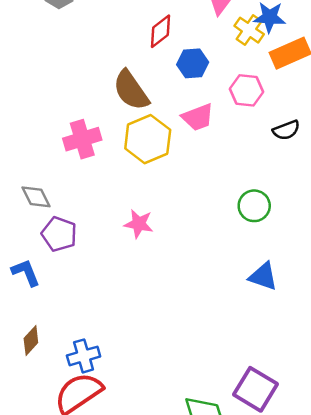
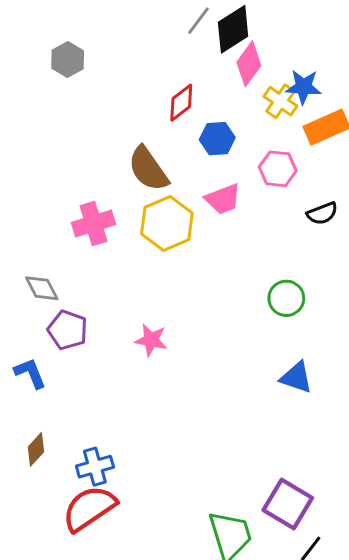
pink star: (139, 224) -> (151, 340), moved

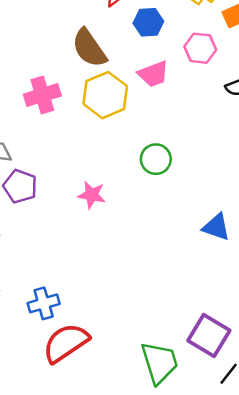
green circle: (286, 298) -> (156, 159), moved
red semicircle: (89, 508) -> (66, 343), moved

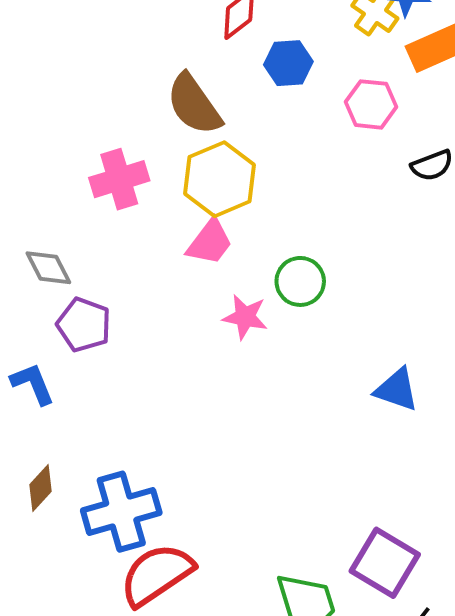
pink trapezoid: (153, 74) -> (210, 242), moved, turned -32
pink star: (92, 195) -> (245, 317), moved
blue cross: (44, 303) -> (121, 512), size x1.5

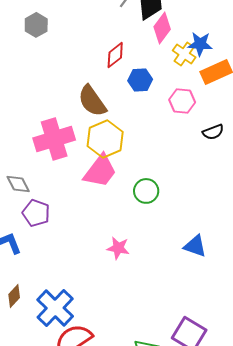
pink cross: (119, 179) -> (54, 139), size x1.4
pink trapezoid: (210, 242) -> (100, 171), size x1.4
pink star: (245, 317) -> (118, 248), moved
blue cross: (121, 512) -> (55, 308), turned -30

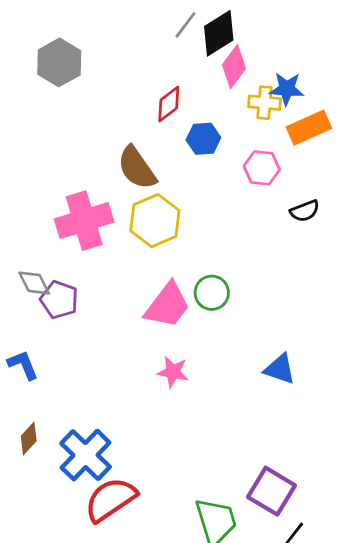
gray hexagon: (36, 25) -> (59, 62), size x1.4
yellow cross: (184, 54) -> (265, 103), turned -30
pink trapezoid: (100, 171) -> (167, 305), moved
purple pentagon: (36, 213) -> (59, 300), moved

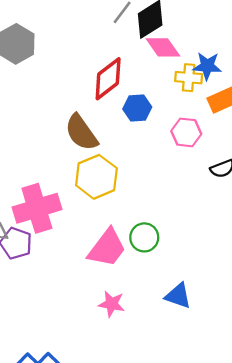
pink diamond: (234, 67) -> (163, 47), turned -72
red diamond: (169, 104) -> (108, 79), size x1.4
pink cross: (84, 221) -> (37, 208), moved
blue triangle: (280, 369) -> (178, 296), moved

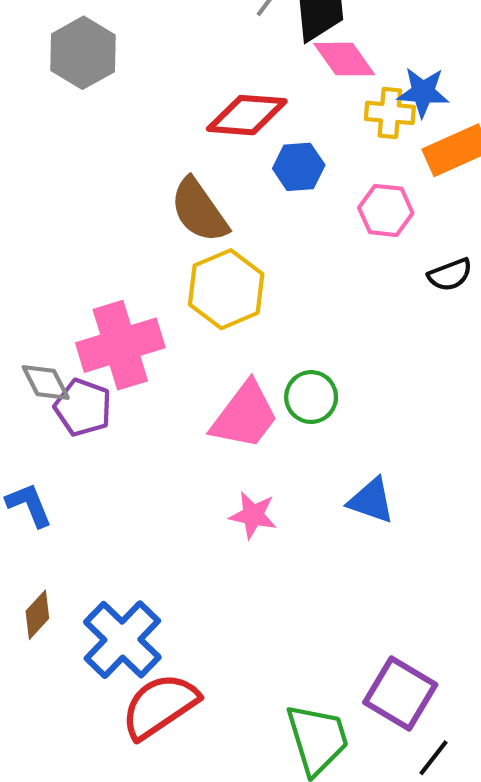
red diamond: (108, 79) -> (247, 115), turned 42

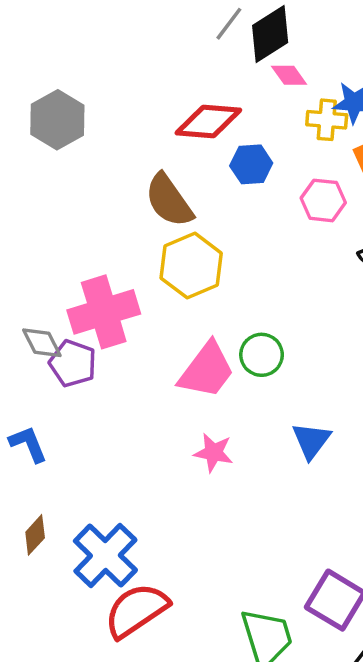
gray hexagon: (83, 53) -> (57, 120), moved
pink diamond: (344, 59) -> (289, 75), size x0.7
blue triangle: (371, 501) -> (311, 441), turned 48

